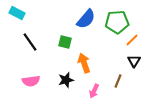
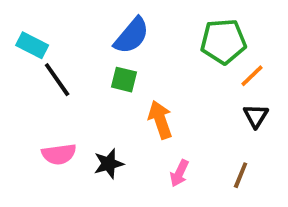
cyan rectangle: (17, 13) -> (32, 45), moved
blue semicircle: (86, 19) -> (132, 36), moved
black star: (66, 80) -> (109, 164), moved
brown line: (118, 81) -> (241, 175), moved

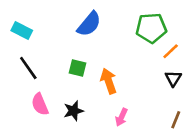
black line: (57, 80) -> (28, 68), moved
green square: (124, 80) -> (77, 68), moved
pink semicircle: (59, 154) -> (40, 104), turned 75
brown line: (241, 175) -> (176, 120), moved

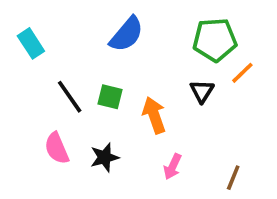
cyan rectangle: (22, 31) -> (31, 43), turned 30
black line: (28, 68) -> (70, 97), moved
black triangle: (173, 78) -> (202, 91), moved
brown line: (176, 120) -> (233, 178), moved

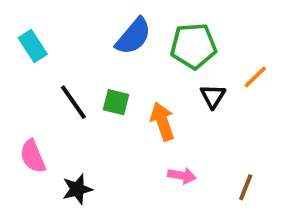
green pentagon: (215, 40) -> (193, 46), moved
pink semicircle: (57, 148) -> (33, 156), moved
black star: (104, 157) -> (77, 189), moved
pink arrow: (173, 167) -> (182, 176), turned -105

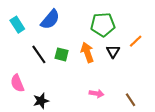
blue semicircle: (133, 36) -> (50, 19), moved
orange arrow: (162, 121) -> (87, 52), moved
brown line: (246, 187) -> (130, 100), turned -56

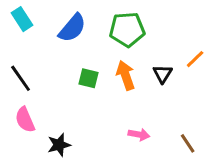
cyan rectangle: (17, 25) -> (22, 19), moved
green pentagon: (103, 25) -> (127, 29), moved
black line: (39, 54) -> (21, 78), moved

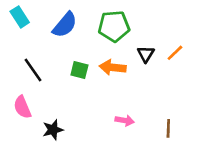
black triangle: (163, 74) -> (146, 54), moved
orange arrow: (126, 75) -> (113, 67), turned -65
black line: (21, 78) -> (33, 70), moved
brown line: (188, 143) -> (168, 128), turned 36

